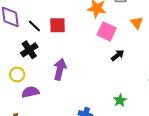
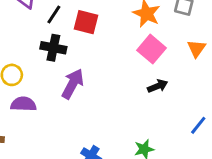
black line: (34, 26) -> (54, 15), turned 64
black cross: (29, 50) -> (53, 48), moved, turned 30

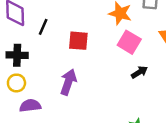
red square: (86, 22) -> (78, 41), moved
black cross: (53, 48) -> (17, 55), moved

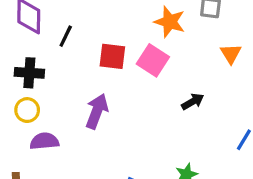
pink square: (129, 42) -> (153, 60), moved

